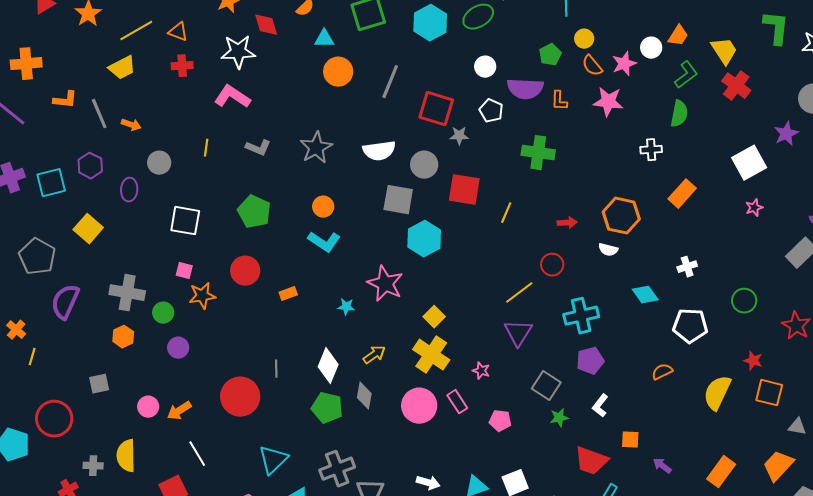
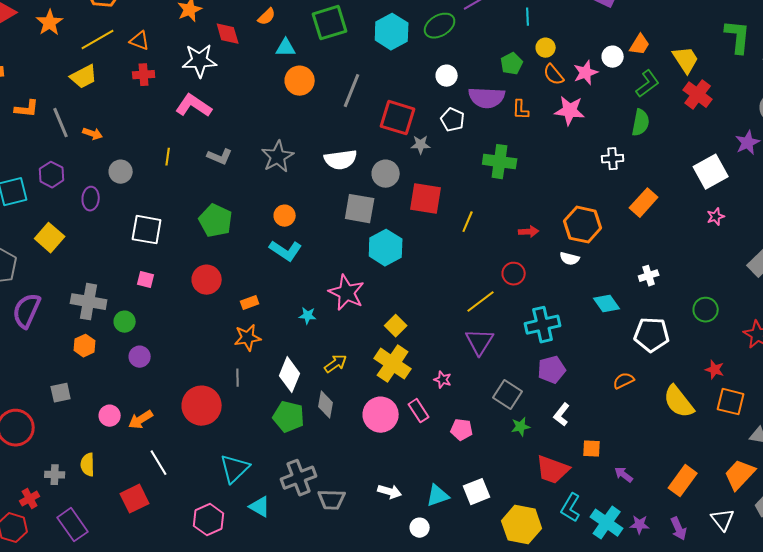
orange star: (202, 296) -> (248, 338), moved
yellow semicircle: (717, 393) -> (679, 402), turned -63
yellow semicircle: (126, 456) -> (88, 465), size x0.7

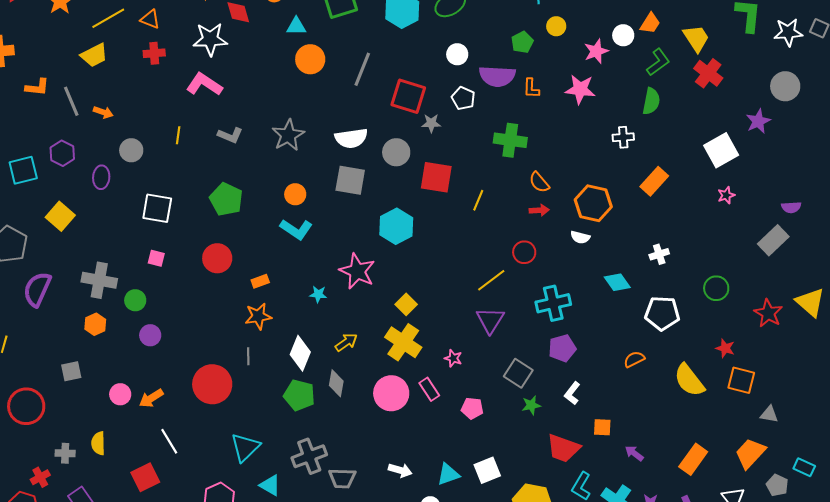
orange semicircle: (554, 75) -> (539, 182), moved
gray square: (360, 209) -> (350, 180), moved

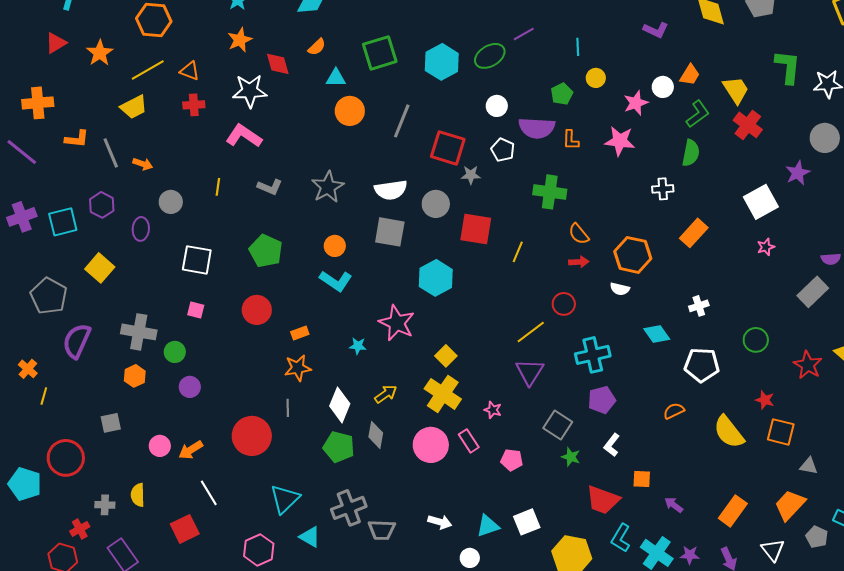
green star: (531, 405) -> (571, 457), turned 30

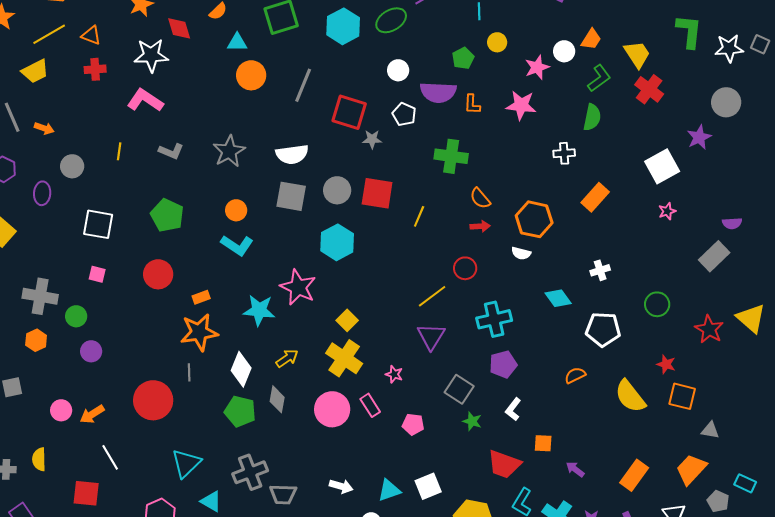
gray circle: (436, 204) -> (337, 190), moved
cyan star: (358, 346) -> (259, 310), size x1.8
orange star: (298, 368) -> (199, 332), size x1.4
red square: (185, 529) -> (86, 493), turned 32

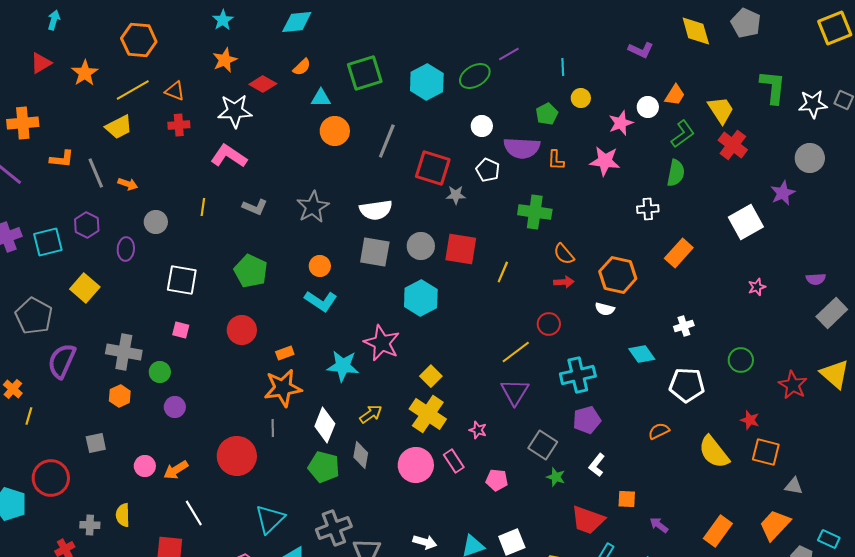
red diamond: (179, 28) -> (263, 84), turned -44
pink star: (667, 211) -> (757, 287), moved
gray rectangle: (714, 256) -> (832, 313), moved

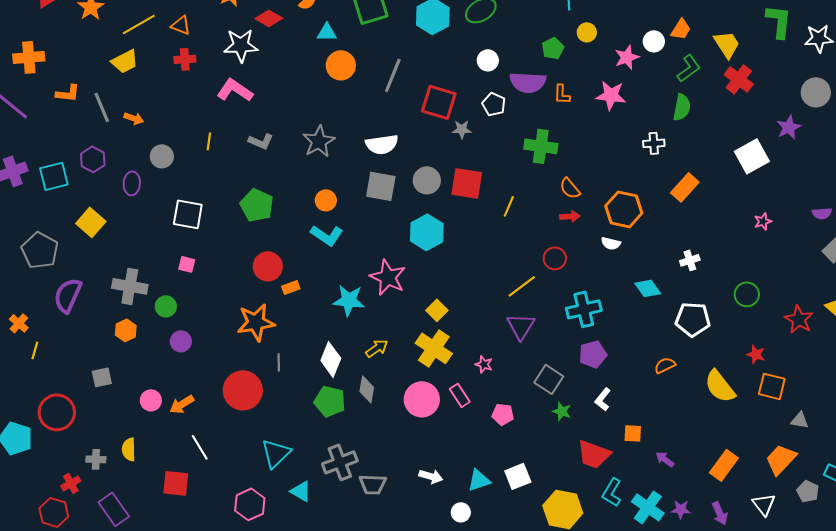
red circle: (242, 330) -> (268, 266), moved
orange star: (283, 388) -> (256, 322), moved

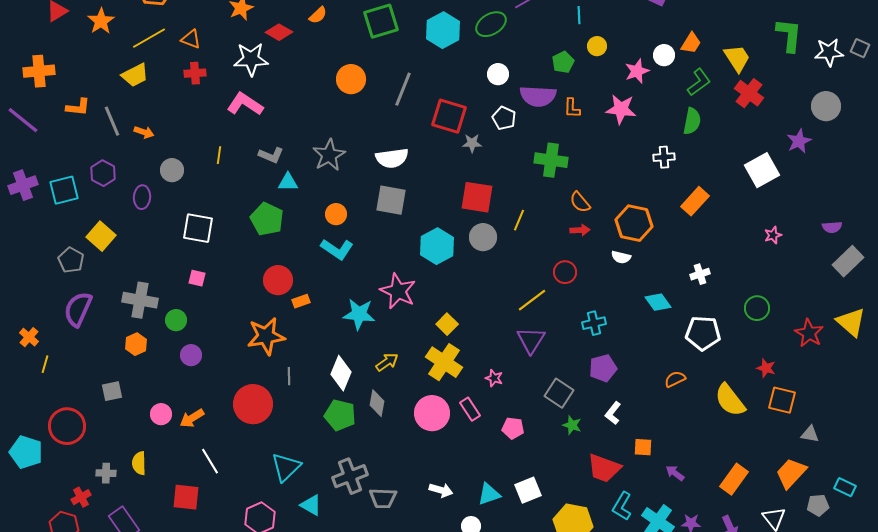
cyan triangle: (327, 32) -> (288, 182), moved
gray circle: (427, 180) -> (483, 237), moved
gray pentagon: (40, 250) -> (71, 260), moved, size x0.7
cyan cross: (584, 309) -> (594, 323), size x0.7
gray pentagon: (808, 491) -> (818, 505), turned -30

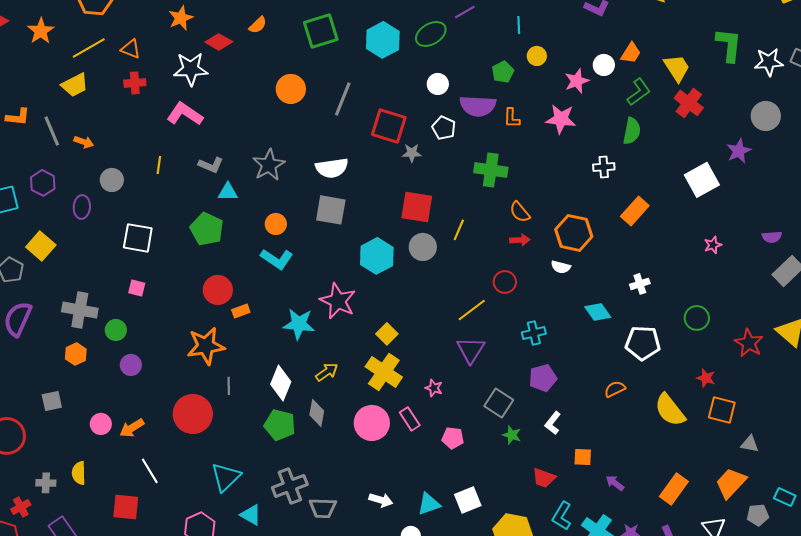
red trapezoid: (604, 468) -> (544, 478), size x0.7

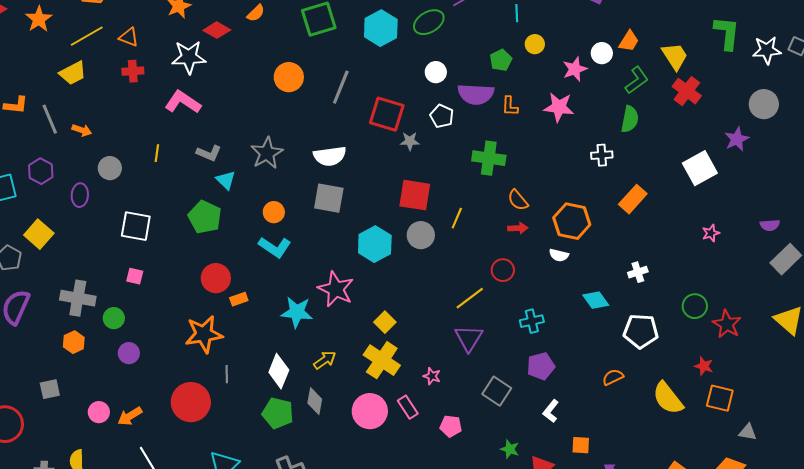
cyan triangle: (228, 192) -> (226, 180), turned 45
red star: (749, 343) -> (727, 324), moved
green star: (512, 435) -> (510, 449), moved

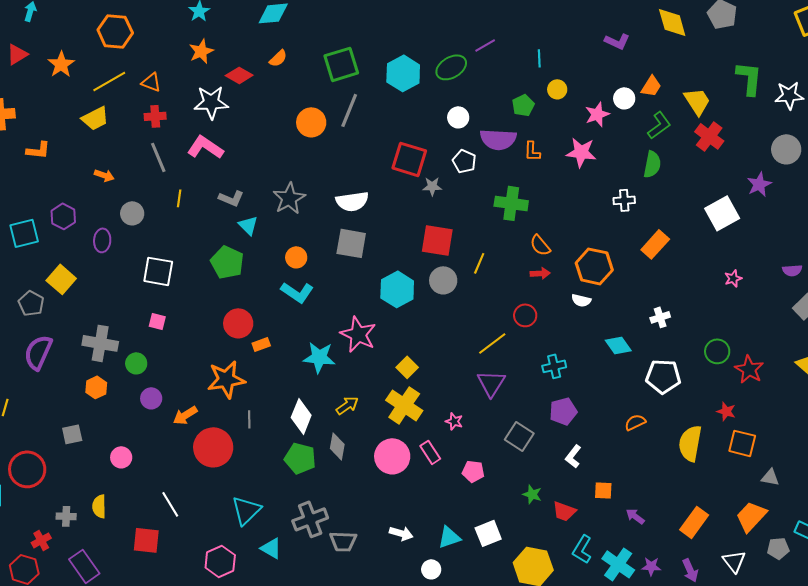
gray line: (341, 87) -> (349, 110), moved
gray line: (50, 119) -> (158, 157), moved
yellow semicircle: (668, 398) -> (690, 443), turned 48
orange arrow: (130, 416) -> (185, 415), moved

